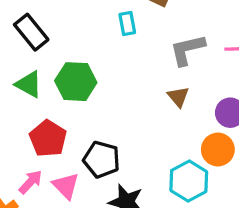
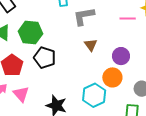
gray L-shape: (187, 50) -> (84, 16), moved
black pentagon: (102, 159) -> (45, 58), moved

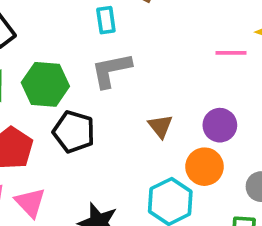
gray L-shape: (84, 16) -> (111, 70), moved
brown triangle: (91, 45) -> (160, 126), moved

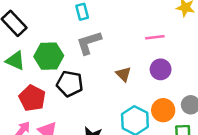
pink line: (231, 53) -> (155, 37), moved
orange circle: (204, 167) -> (163, 110), moved

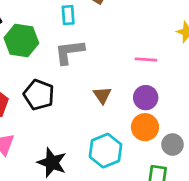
green hexagon: (49, 56) -> (21, 41), moved
orange circle: (163, 110) -> (145, 127), moved

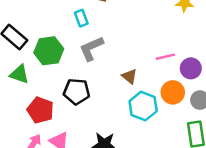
pink line: (146, 60) -> (165, 57), moved
purple circle: (146, 98) -> (191, 68), moved
cyan hexagon: (106, 151) -> (143, 106), moved

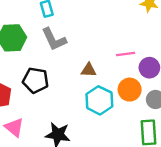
gray L-shape: (91, 48) -> (54, 39), turned -96
brown triangle: (129, 76) -> (89, 70), turned -42

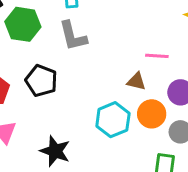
pink line: (126, 54) -> (157, 56), moved
brown triangle: (89, 70) -> (136, 81), moved

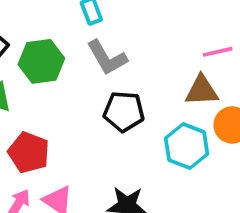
black pentagon: (41, 81) -> (124, 112), moved
brown triangle: (136, 81) -> (202, 91), size x1.4

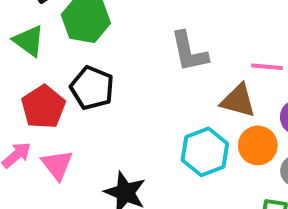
gray L-shape: (107, 58) -> (189, 52), moved
black pentagon: (124, 112) -> (92, 88), moved

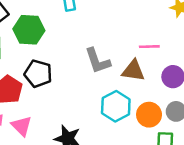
gray L-shape: (189, 52) -> (98, 61), moved
orange circle: (258, 145) -> (149, 115), moved

